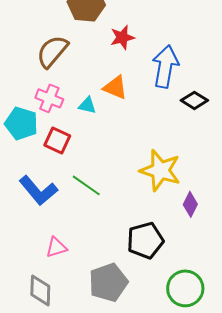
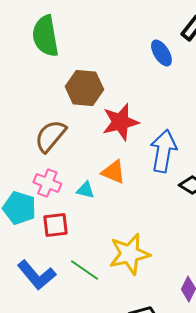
red star: (122, 37) -> (120, 122), size x1.5
red square: (57, 140) -> (55, 225), turned -32
yellow star: (160, 170) -> (129, 254), moved, turned -30

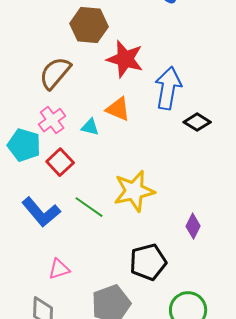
red star: (120, 122) -> (125, 59), turned 30
pink cross: (47, 183) -> (52, 120), turned 32
red square: (55, 225) -> (60, 162), turned -36

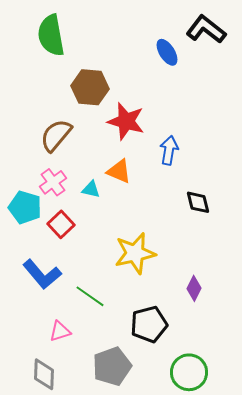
blue arrow: (168, 88) -> (169, 150), size x0.7
black diamond: (197, 122) -> (198, 202), moved, turned 44
green line: (89, 207) -> (90, 296), moved

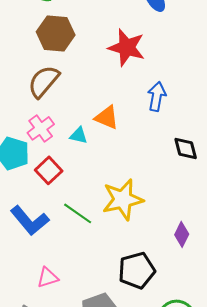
brown hexagon: (90, 87) -> (56, 33), moved
red star: (126, 121) -> (127, 47), moved
green line: (90, 296) -> (78, 213), moved

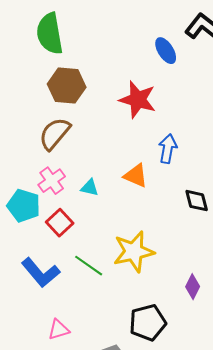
orange triangle: (107, 117) -> (136, 176), moved

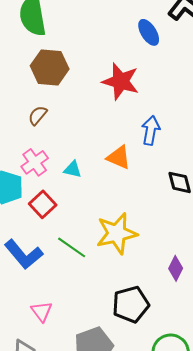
brown semicircle: (55, 134) -> (38, 115), size x0.6
pink triangle: (59, 330) -> (42, 311), turned -50

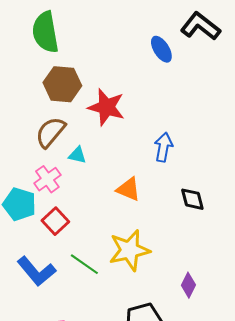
red star: (121, 81) -> (106, 107), moved
brown semicircle: (38, 115) -> (50, 132), size x1.6
orange triangle: (119, 157) -> (128, 189), moved
cyan triangle: (73, 169) -> (77, 155), moved

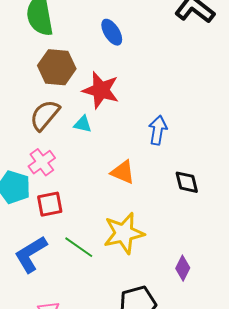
blue ellipse: (161, 49) -> (112, 32), moved
cyan triangle: (77, 155) -> (83, 124), moved
red square: (55, 221) -> (50, 204), turned 32
blue L-shape: (36, 271) -> (31, 254), turned 99

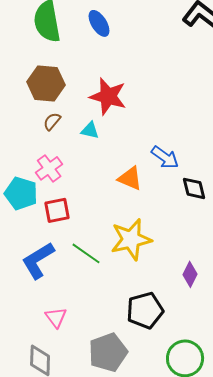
blue ellipse: (112, 32) -> (99, 23), moved
brown hexagon: (57, 67) -> (46, 83), moved
brown semicircle: (45, 115) -> (52, 121), size x0.6
blue arrow: (158, 130) -> (165, 157), moved, turned 116

